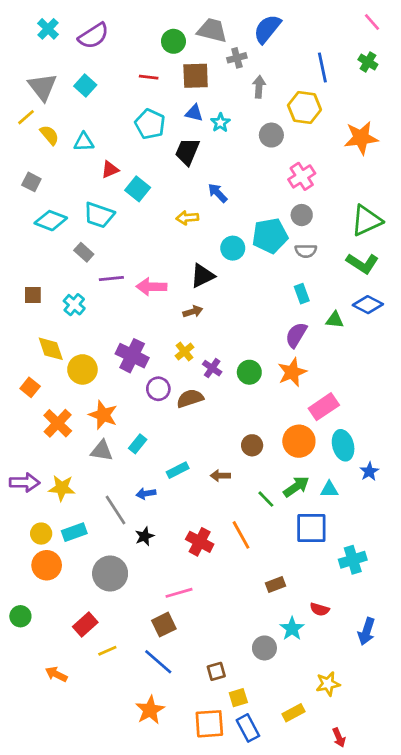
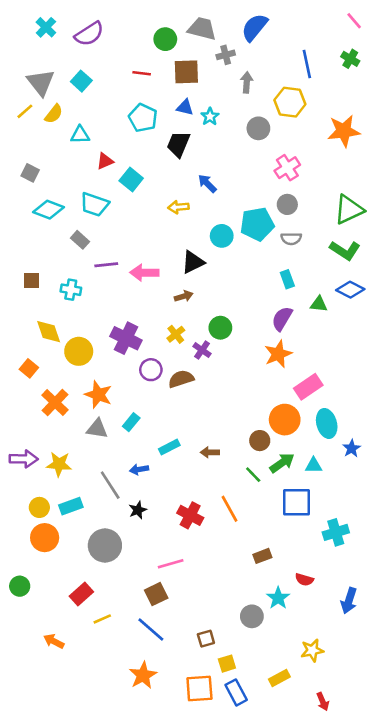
yellow semicircle: (49, 135) -> (54, 114), moved, turned 78
cyan cross: (74, 305) -> (71, 290), turned -30
green circle: (249, 372) -> (220, 328), moved
brown circle: (252, 445) -> (260, 441), moved

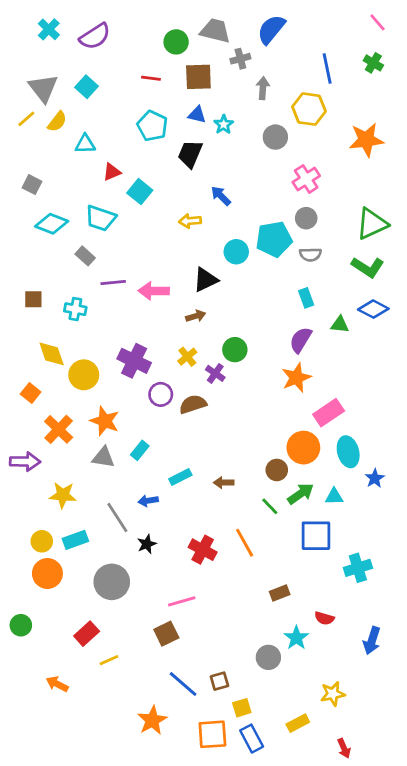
purple arrow: (24, 459) -> (25, 462), moved
blue line: (151, 629) -> (183, 684), moved

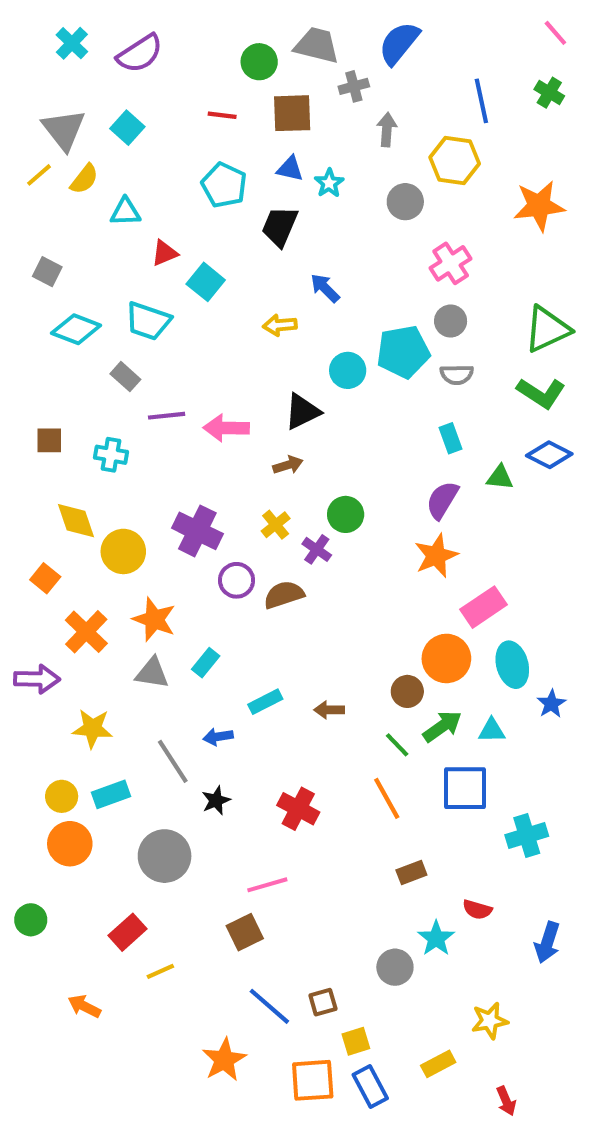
orange line: (245, 543) -> (387, 798), moved

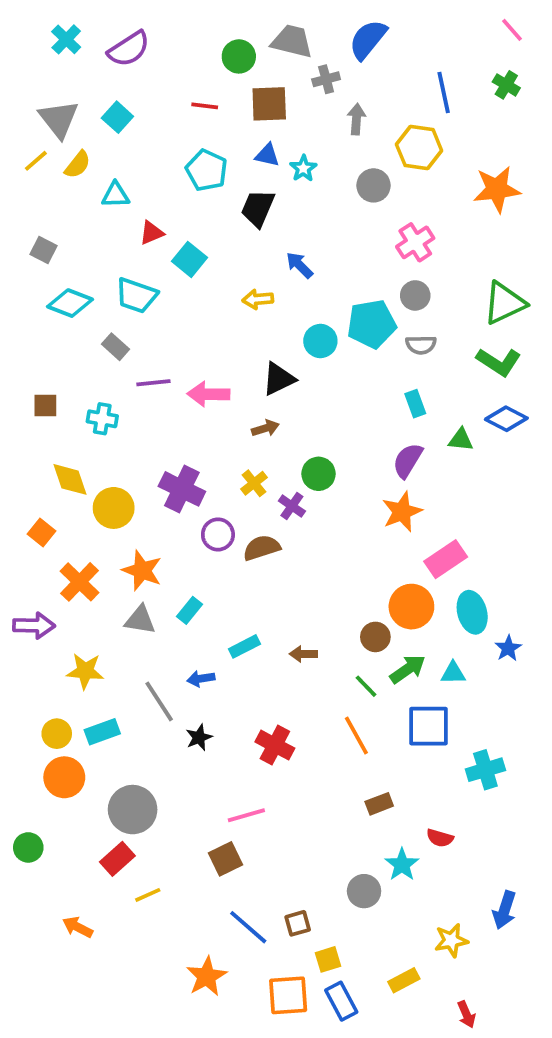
gray circle: (165, 856) -> (133, 810), moved
blue arrow: (547, 942) -> (504, 910), moved

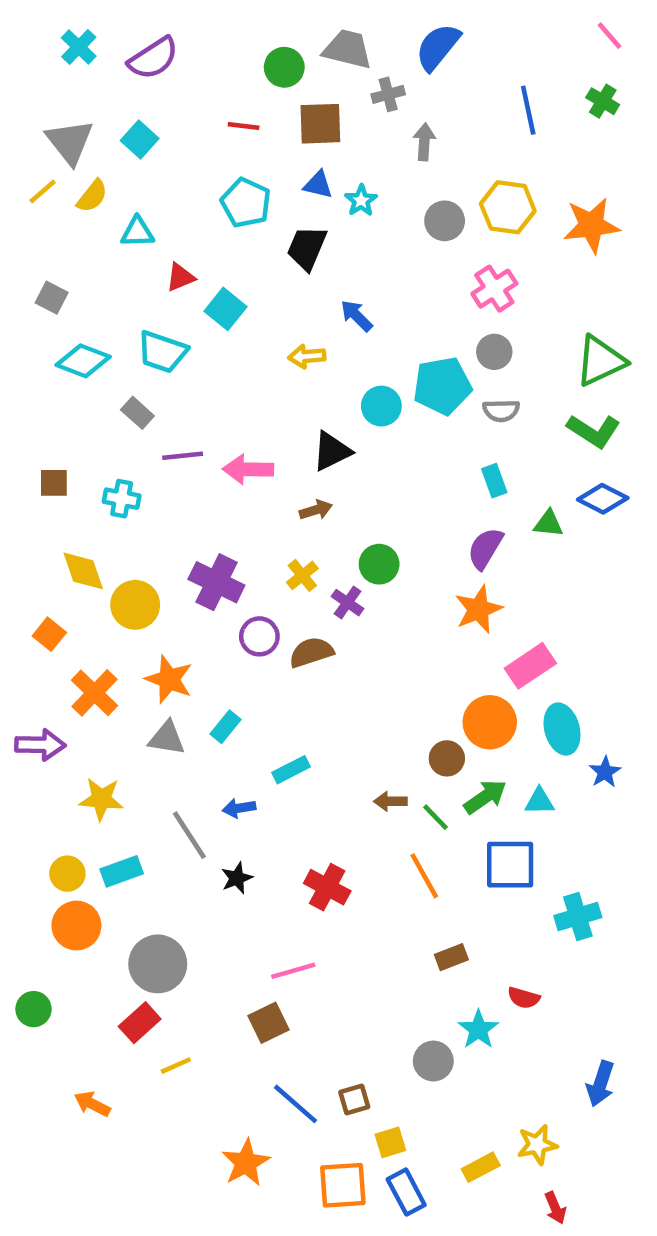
yellow hexagon: (419, 148) -> (508, 207), moved
brown arrow: (303, 654) -> (390, 801), moved
yellow star: (451, 940) -> (537, 1145), moved

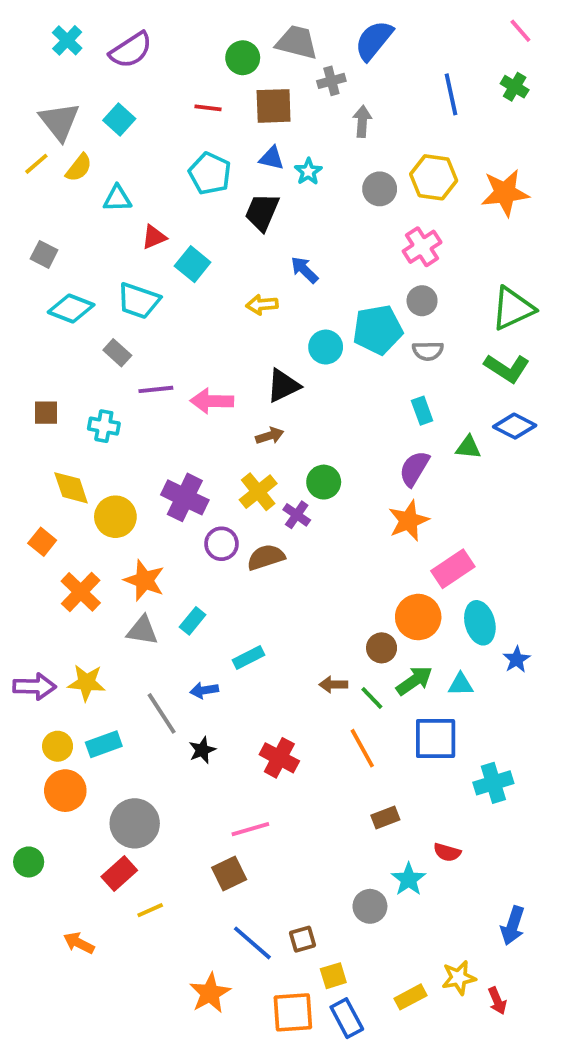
yellow cross: (302, 575) -> (258, 492), size x1.4
purple arrow: (40, 745) -> (34, 686), moved
red arrow: (555, 1208) -> (497, 1001), moved

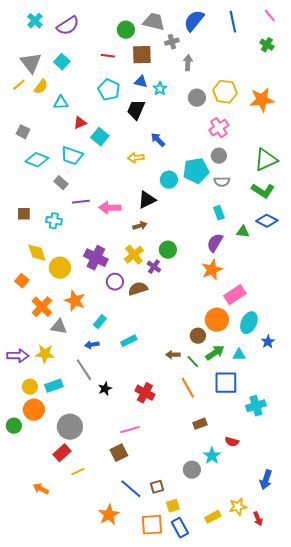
blue line: (451, 94) -> (233, 22), moved
cyan ellipse: (480, 623) -> (249, 323), turned 40
gray triangle: (142, 631) -> (59, 327), moved
blue arrow: (204, 690) -> (92, 345), moved
green circle: (29, 862) -> (14, 426), moved

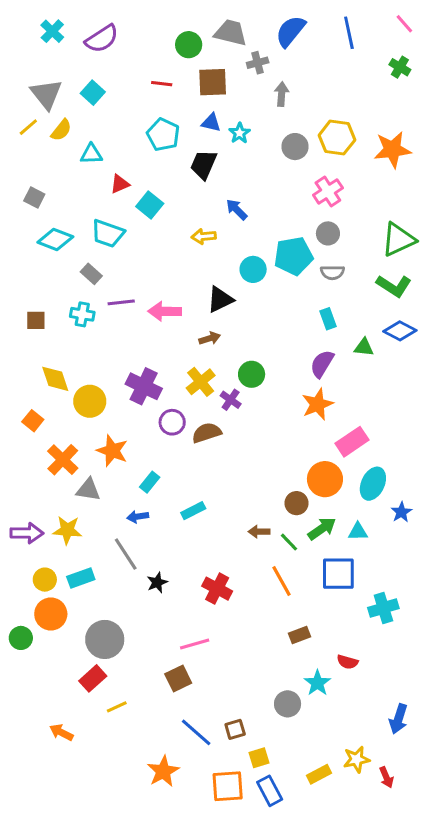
cyan cross: (54, 221) -> (82, 314), moved

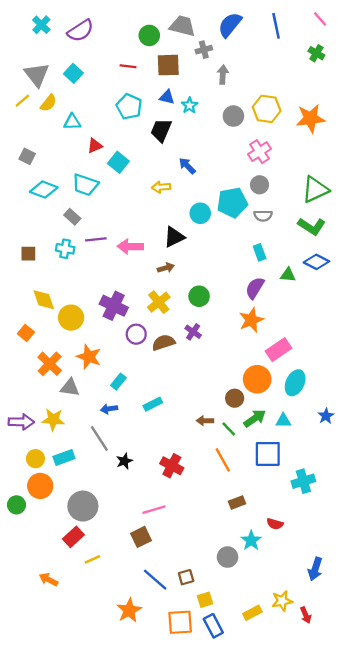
purple cross: (231, 400) -> (193, 332), moved
blue star: (401, 512) -> (326, 416), moved

